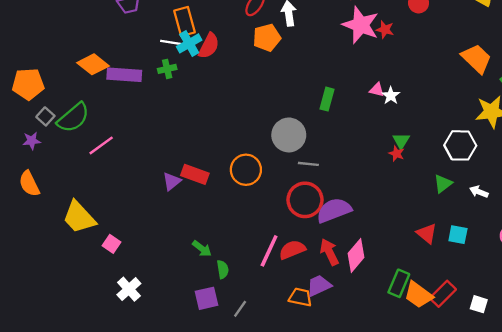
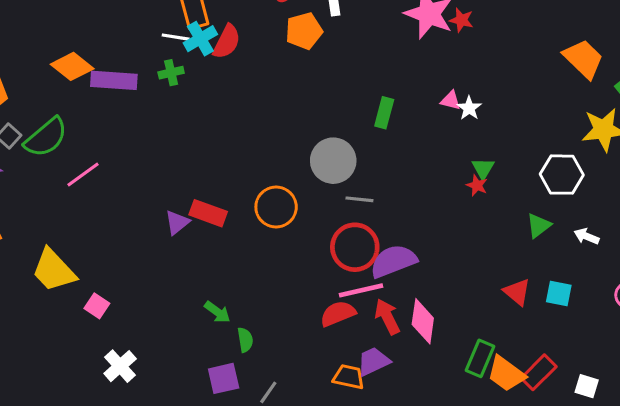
pink line: (269, 251) -> (361, 290), moved, turned 52
pink diamond: (356, 255) -> (423, 321), turned -32

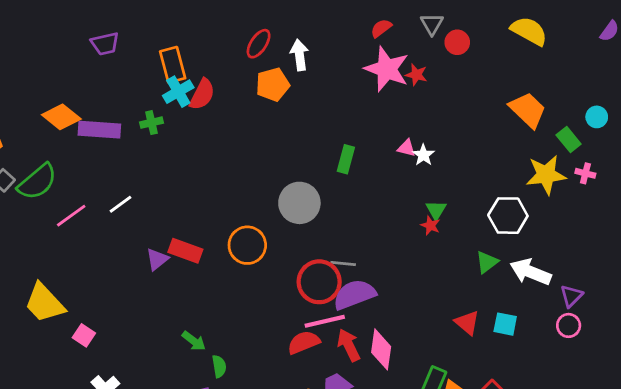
white line: (176, 37) -> (120, 204), moved, turned -45
gray line: (359, 199) -> (343, 263), moved
white arrow: (587, 236) -> (531, 272), size x1.8

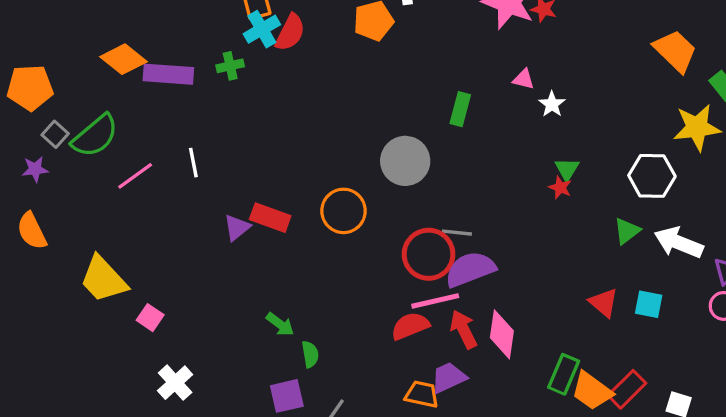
pink triangle: (407, 148) -> (524, 79), moved
white line: (120, 204) -> (193, 163), turned -65

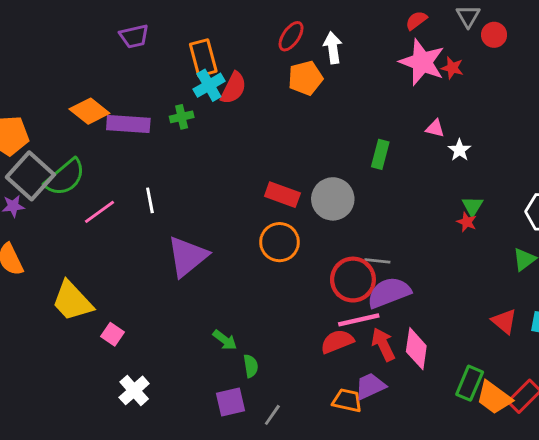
gray square: (55, 134) -> (30, 176), size x2.0
red rectangle: (270, 218) -> (282, 195), moved
purple triangle: (237, 228) -> (187, 257), size x1.8

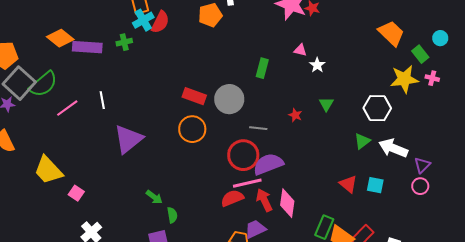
red star: (467, 222) -> (295, 115), moved
gray line: (377, 261) -> (258, 128), moved

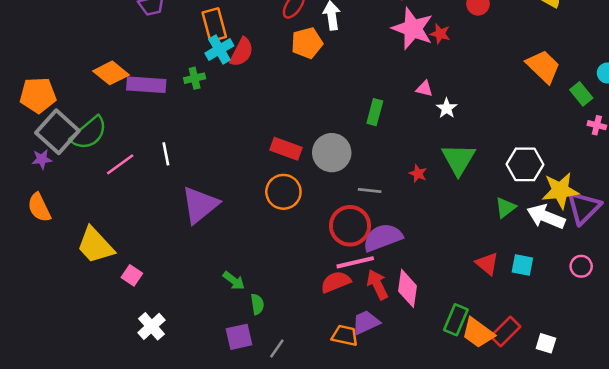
yellow star: (404, 79) -> (560, 191), moved
green triangle: (326, 104) -> (458, 159), size x1.8
purple triangle: (422, 165) -> (584, 207), moved, size x1.6

